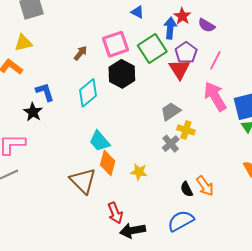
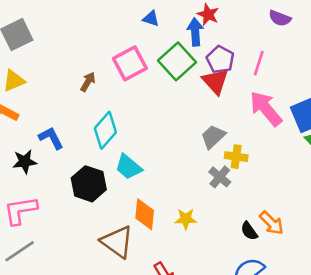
purple semicircle: (207, 25) -> (280, 18), moved
black hexagon: (122, 74) -> (89, 184), moved
black star: (33, 112) -> (25, 162), moved, turned -30
cyan trapezoid: (100, 141) -> (128, 167), moved

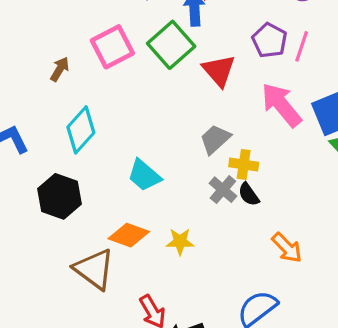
purple pentagon: (220, 60) -> (270, 40), moved
pink line: (259, 63) -> (302, 46), moved
cyan trapezoid: (128, 167) -> (144, 175), moved
orange diamond: (145, 214) -> (129, 235), turned -76
black semicircle: (249, 231) -> (249, 194), moved

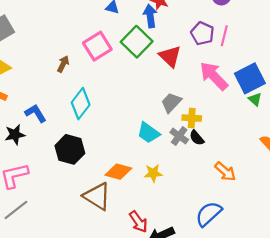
cyan trapezoid: (144, 175) -> (148, 133), moved

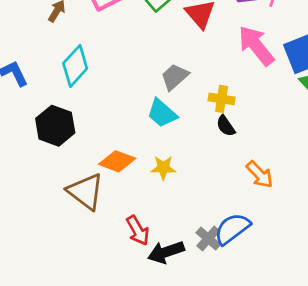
gray trapezoid: (171, 103) -> (175, 77), moved
gray cross: (179, 136) -> (208, 239), moved

